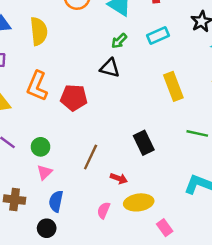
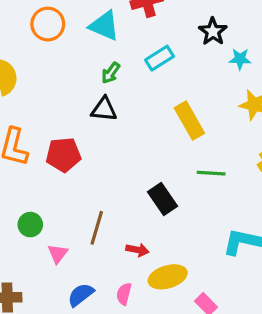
green line: (197, 133) -> (211, 173), moved
pink triangle: (45, 172) -> (58, 254), moved
blue semicircle: (56, 201) -> (81, 295), moved, turned 50

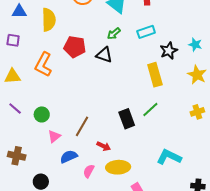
black star: (213, 31) -> (169, 51), moved
red pentagon: (63, 155) -> (75, 47), moved
green line: (211, 173) -> (150, 109), moved, turned -60
blue semicircle: (81, 295) -> (69, 157), moved

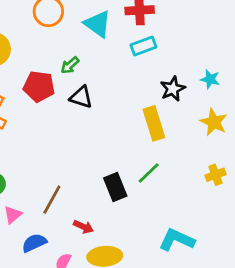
cyan rectangle: (146, 32) -> (143, 46), moved
green arrow: (114, 34) -> (70, 65), moved

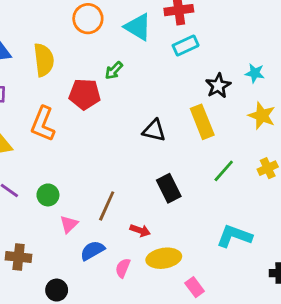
black triangle: (81, 97) -> (154, 130), moved
green line: (149, 173) -> (224, 171), moved

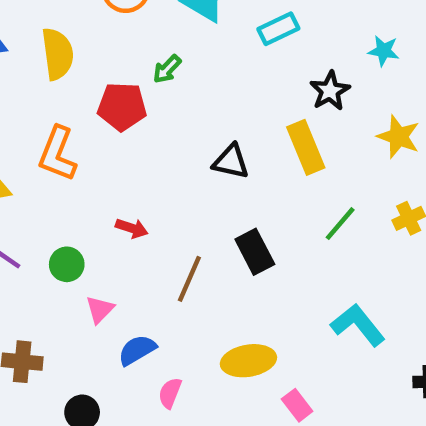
cyan star: (255, 73) -> (384, 51), moved
brown line: (107, 206) -> (189, 279), moved
red arrow: (140, 230) -> (132, 228), moved
cyan L-shape: (234, 236) -> (358, 325), turned 32
pink semicircle: (123, 268) -> (170, 393), moved

